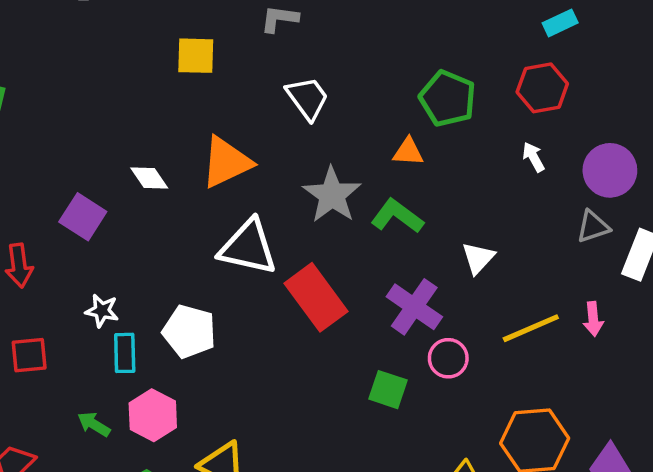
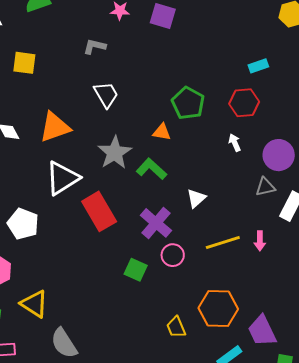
yellow square: (196, 56) -> (24, 63), moved
white triangle: (248, 247) -> (62, 178), turned -51

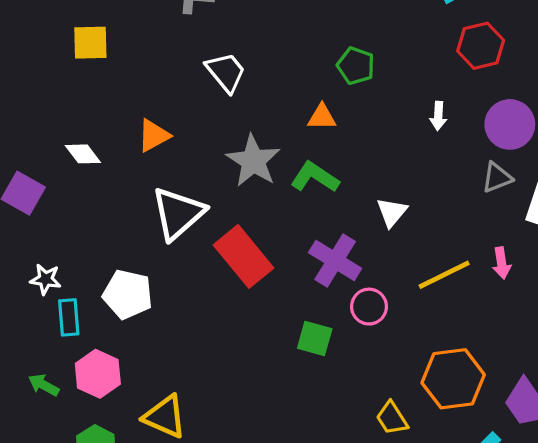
green pentagon: (188, 103) -> (356, 66), size x0.7
red hexagon: (244, 103) -> (481, 46), moved
orange triangle: (55, 127) -> (154, 136), size x0.7
white arrow: (235, 143) -> (438, 116), turned -144

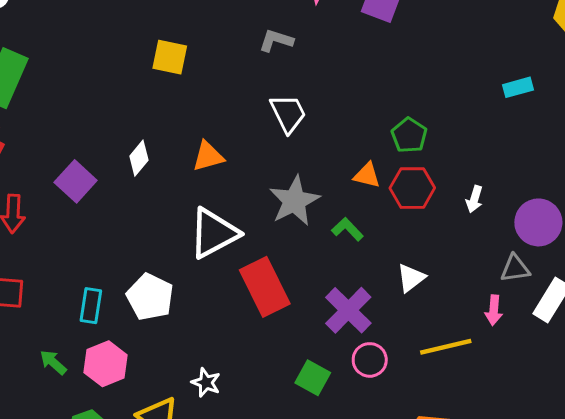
red hexagon: (481, 46) -> (412, 188), moved
white diamond: (83, 154) -> (139, 158), turned 64
green L-shape: (315, 177) -> (347, 229), size x0.7
pink arrow: (502, 263) -> (494, 310), moved
white star: (46, 279) -> (206, 382), moved

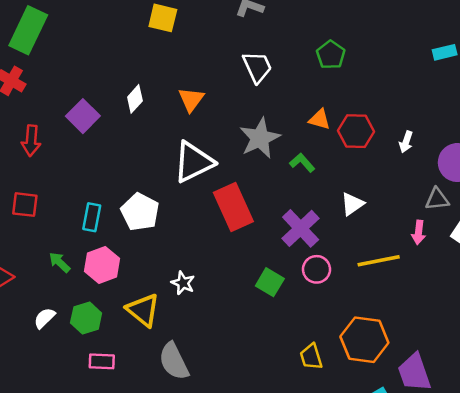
green pentagon: (409, 135) -> (331, 55), moved
orange triangle: (208, 156) -> (191, 99), turned -40

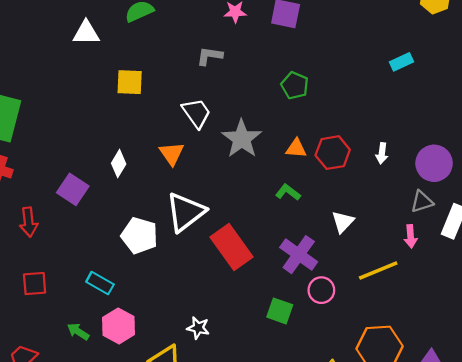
white trapezoid: (257, 67) -> (196, 113), moved
gray star: (260, 138) -> (242, 139), moved
white pentagon: (140, 212) -> (139, 236), moved
cyan rectangle: (92, 217) -> (100, 283), turned -60

